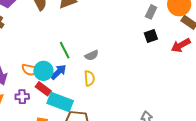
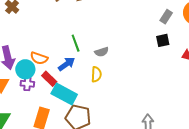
cyan circle: (43, 71) -> (25, 69), moved

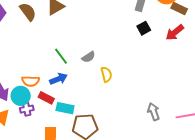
blue arrow: (66, 64) -> (58, 79), turned 30
yellow semicircle: (96, 74) -> (106, 74), moved
cyan rectangle: (64, 94) -> (65, 108), size x0.7

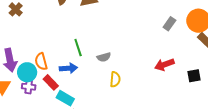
black square: (144, 28) -> (194, 76), moved
red arrow: (175, 32) -> (164, 65), moved
orange semicircle: (31, 81) -> (41, 61), turned 54

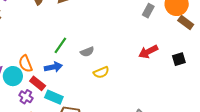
green line: (78, 48) -> (60, 45), turned 60
yellow semicircle: (115, 79) -> (101, 72), turned 70
purple cross: (29, 87) -> (26, 97), moved, turned 32

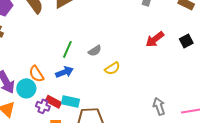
red rectangle: (38, 83) -> (53, 102), moved

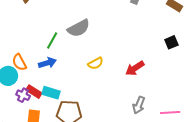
red arrow: (155, 39) -> (135, 68), moved
gray semicircle: (95, 51) -> (79, 28), moved, size x1.6
gray arrow: (159, 106) -> (139, 105), turned -144

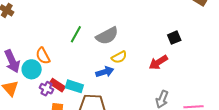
gray semicircle: (79, 28) -> (107, 36), moved
black square: (171, 42) -> (174, 38), moved
blue arrow: (47, 63) -> (105, 72), moved

